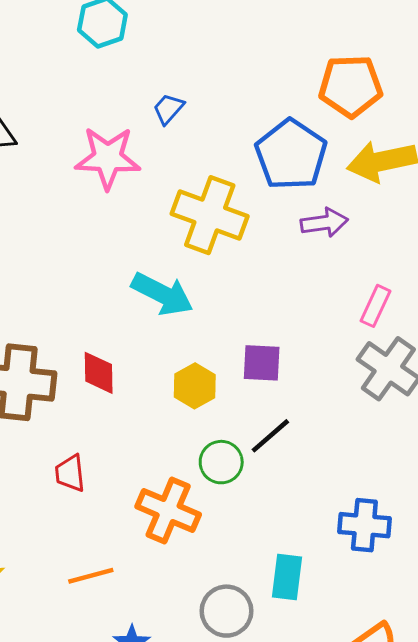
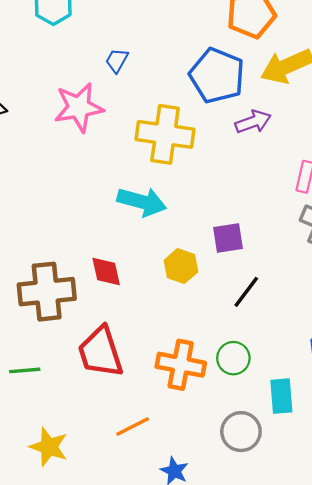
green circle: (221, 462) -> (233, 358), moved
red trapezoid: (70, 473) -> (101, 352), size x1.8

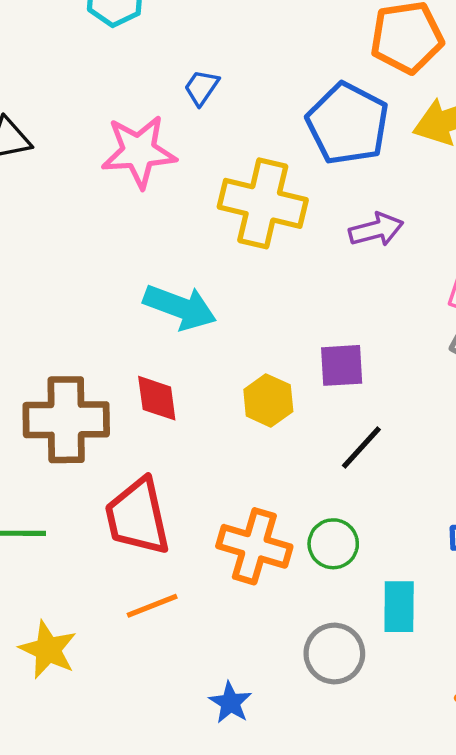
purple arrow: (253, 122) -> (376, 230), moved
cyan arrow: (142, 202) -> (180, 307), moved
orange line: (133, 427) -> (152, 606), moved

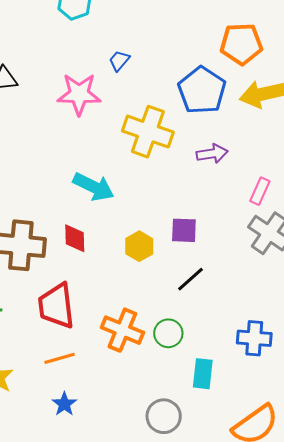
gray circle: (334, 654) -> (164, 416), moved
blue star: (230, 703) -> (64, 404), moved

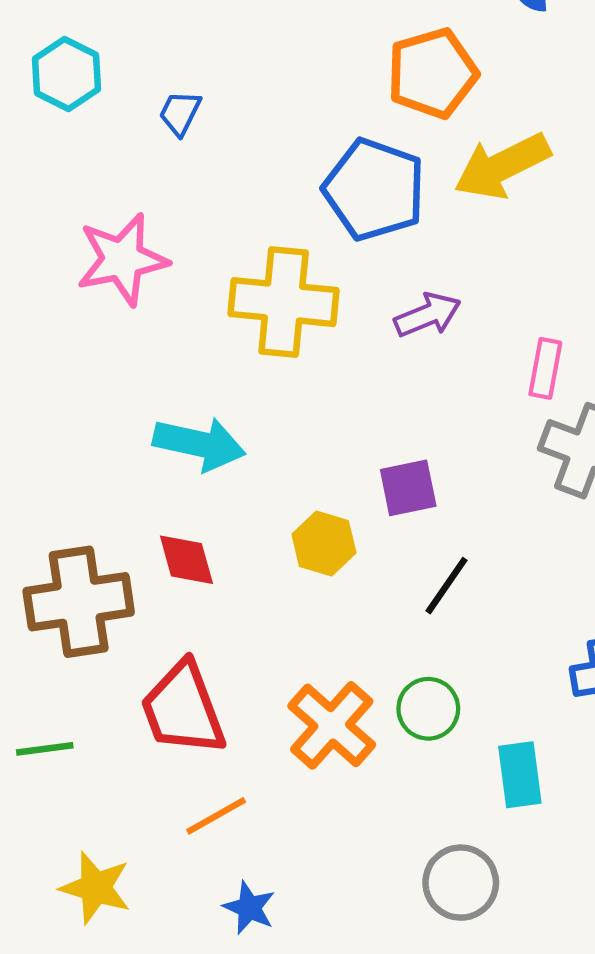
blue trapezoid: (119, 61) -> (180, 113), moved
orange cross: (122, 330) -> (332, 725), turned 33

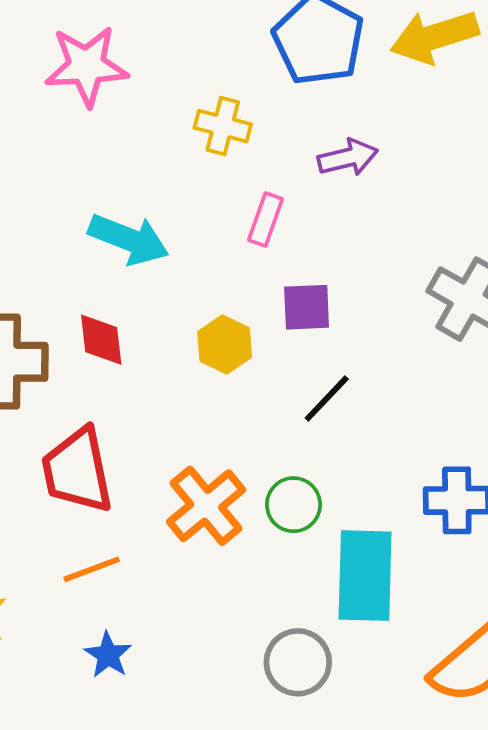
yellow cross: (284, 302) -> (223, 126), size x0.6
pink rectangle: (545, 368) -> (266, 219), moved
cyan rectangle: (520, 775) -> (365, 576), size x1.6

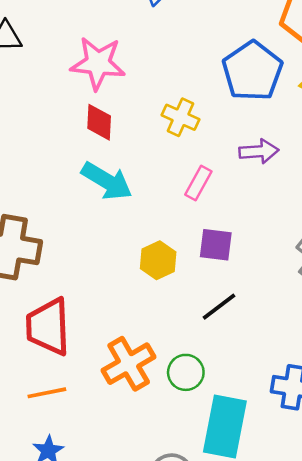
red diamond: (101, 340) -> (99, 122), moved

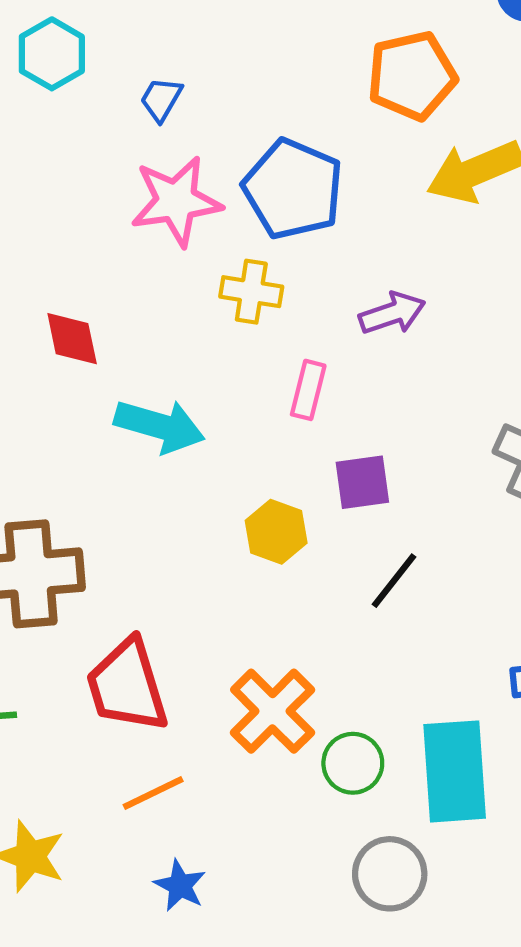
pink star: (98, 63) -> (176, 201), moved
blue pentagon: (252, 71) -> (293, 189), moved
red diamond: (99, 122) -> (72, 339), moved
green circle: (186, 372) -> (353, 763), moved

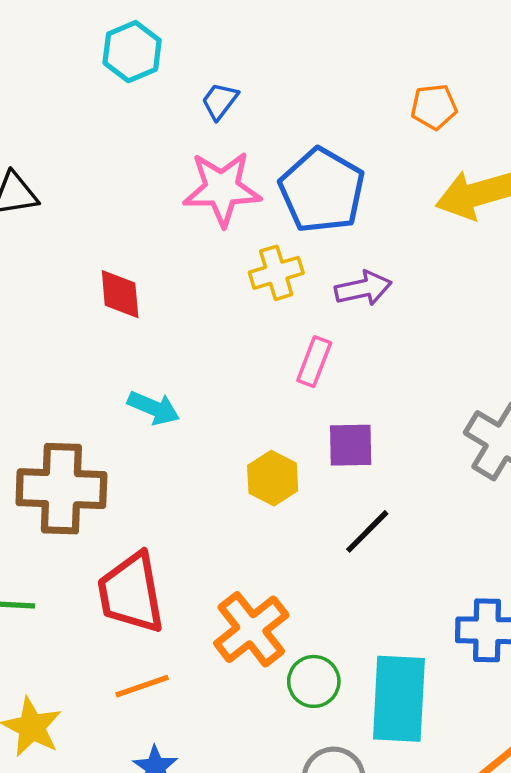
orange pentagon: (412, 76) -> (434, 107), size x0.6
yellow cross: (251, 292) -> (276, 273), turned -33
purple arrow: (392, 313) -> (363, 288), moved
cyan arrow: (160, 426) -> (154, 408), moved, size x0.7

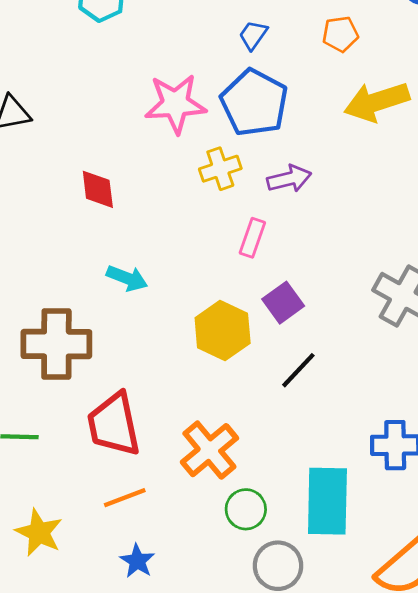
blue trapezoid: (220, 101) -> (253, 35), moved
purple square: (351, 445) -> (283, 303), turned -33
yellow hexagon: (273, 478) -> (223, 331), size x1.4
green circle: (314, 681) -> (246, 509), moved

